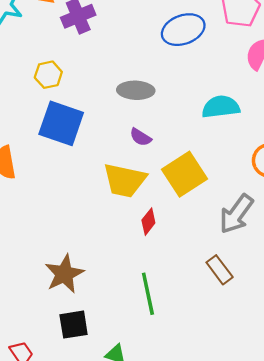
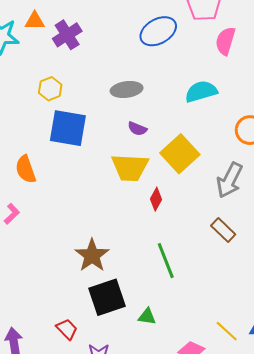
black square: (74, 325) -> (107, 297), size x1.4

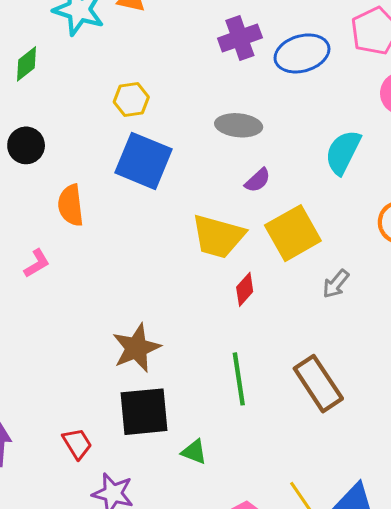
purple cross: (67, 35) -> (240, 38), moved
cyan semicircle: (201, 91) -> (343, 152), turned -60
purple semicircle: (137, 129) -> (258, 180), moved, turned -78
gray arrow: (230, 180) -> (336, 284), moved, size x0.6
brown rectangle: (223, 230) -> (318, 384), moved, size x1.5

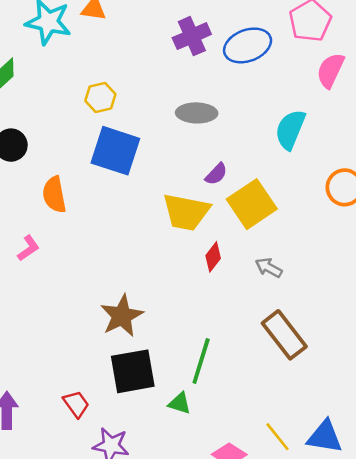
purple semicircle: (258, 180) -> (216, 174), moved
gray arrow: (336, 284) -> (269, 268), moved, turned 84
green line: (239, 379) -> (201, 361), moved, turned 30

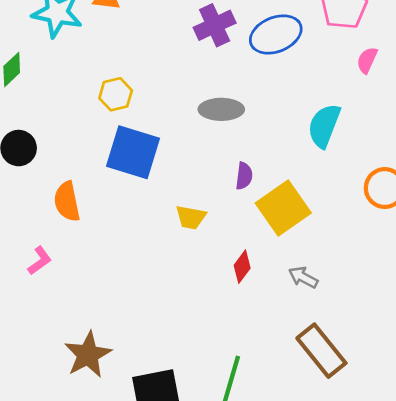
pink semicircle: (330, 70) -> (367, 60), size x0.7
purple semicircle: (216, 174) -> (244, 176), turned -35
yellow trapezoid: (186, 212) -> (191, 217), moved, size x0.6
brown star: (122, 316) -> (88, 355), moved

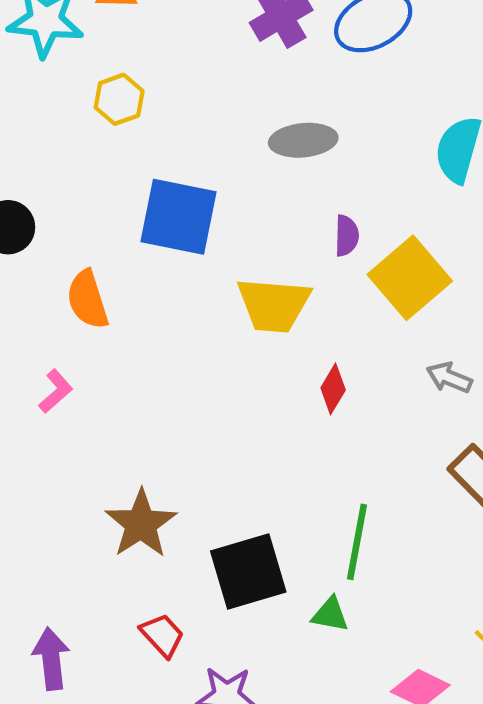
yellow hexagon: (116, 94) -> (119, 99), moved
yellow trapezoid: (191, 217) -> (274, 305), size x1.6
red diamond: (242, 267) -> (333, 389), moved

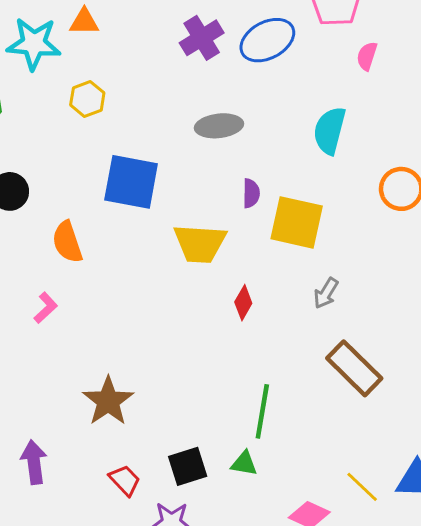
yellow square: (410, 278) -> (297, 222), turned -36
gray arrow: (449, 378) -> (326, 293), turned -80
black square: (248, 572) -> (188, 466), moved, size x0.7
purple arrow: (51, 659) -> (34, 462), moved

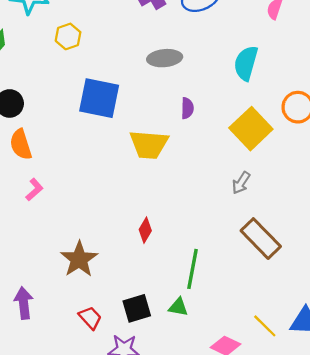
yellow square: (297, 222) -> (251, 129), moved, turned 33
orange semicircle: (67, 242) -> (21, 144), moved
red diamond: (243, 303) -> (145, 230), moved

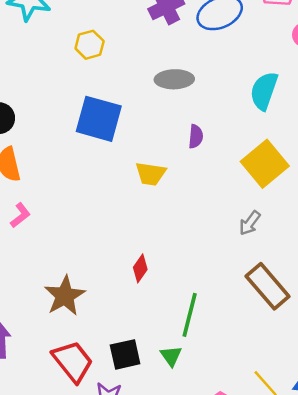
yellow hexagon: (68, 36) -> (90, 45), moved
yellow trapezoid: (149, 144) -> (151, 174), size x0.7
green triangle: (178, 307) -> (171, 356), turned 40
red trapezoid: (90, 318) -> (73, 361), size x1.6

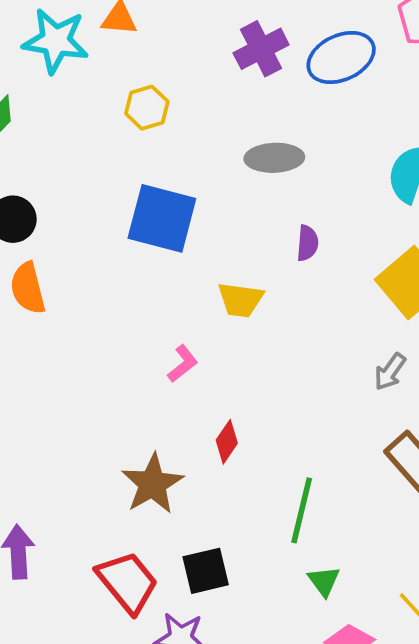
pink L-shape: (20, 215) -> (183, 364), moved
brown star: (65, 296) -> (152, 484), moved
green triangle: (171, 356) -> (324, 581), moved

